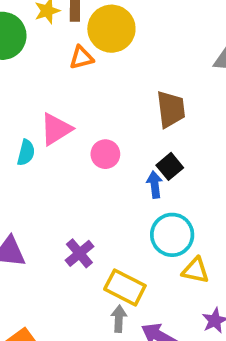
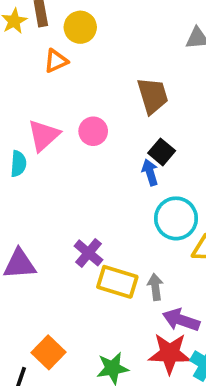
yellow circle: (111, 29) -> (80, 27), size x0.7
pink circle: (105, 154) -> (93, 131), moved
yellow rectangle: (125, 287) -> (117, 282), moved
gray arrow: (119, 319) -> (155, 287), moved

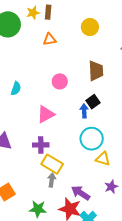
yellow circle: (80, 27) -> (90, 27), moved
pink triangle: (44, 135) -> (46, 114), moved
purple cross: (88, 253) -> (41, 145), turned 35
gray arrow: (155, 287) -> (52, 180), moved

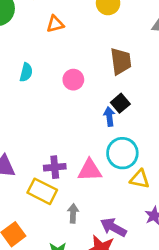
cyan semicircle: (16, 88) -> (26, 72), moved
pink triangle: (46, 114) -> (90, 170), moved, turned 30
yellow rectangle: (52, 164) -> (42, 191), moved

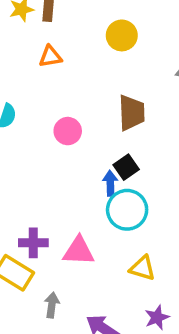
cyan circle: (122, 153) -> (127, 210), moved

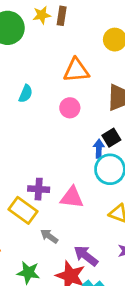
orange triangle: (50, 57) -> (76, 70), moved, size x1.5
gray arrow: (52, 305) -> (49, 236), turned -66

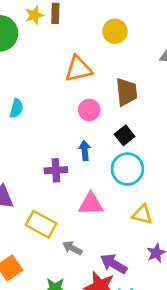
cyan semicircle: (26, 94) -> (16, 108), moved
pink circle: (70, 108) -> (89, 110), moved
blue arrow: (99, 149) -> (85, 150), moved
purple cross: (39, 189) -> (56, 170), moved

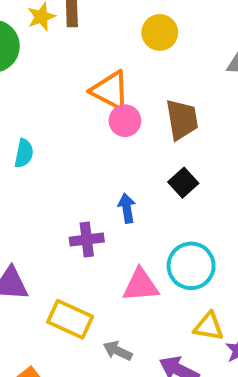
orange triangle: (78, 69) -> (110, 90), turned 44
pink circle: (89, 110) -> (125, 121), moved
cyan circle: (127, 169) -> (191, 266), moved
yellow triangle: (142, 214) -> (209, 327), moved

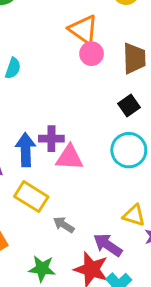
blue arrow: (127, 208) -> (26, 150), moved, size x1.5
cyan circle: (191, 266) -> (129, 150), moved
pink triangle: (141, 285) -> (69, 158), moved

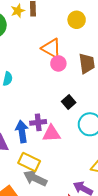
black square: (129, 105) -> (69, 102), moved
gray arrow: (64, 225) -> (35, 178), moved, size x1.6

